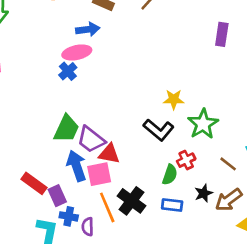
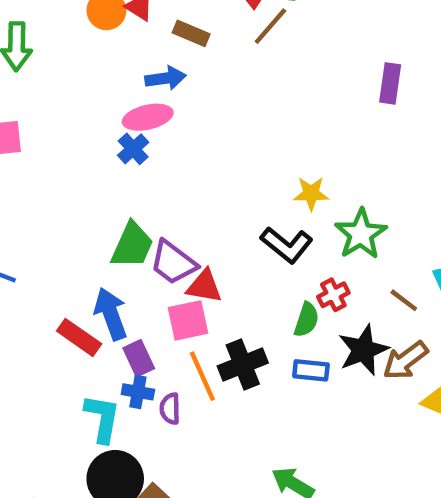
blue arrow: (76, 166) -> (111, 314), moved
black star: (204, 193) -> (363, 350), size x1.6
purple rectangle: (57, 196) -> (139, 358), moved
black cross: (131, 201) -> (243, 364), turned 32

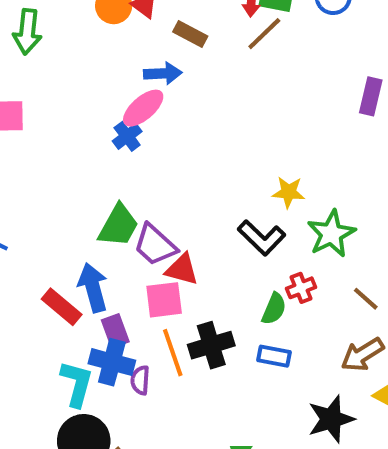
pink ellipse: (148, 117) -> (143, 108), turned -33
black star: (363, 350) -> (331, 419), moved
blue cross: (138, 392) -> (112, 362), size x1.5

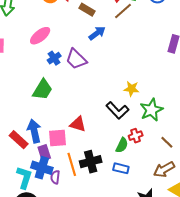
blue arrow: (163, 73) -> (97, 33), moved, turned -36
pink ellipse: (143, 108) -> (40, 36), moved
green trapezoid: (118, 226) -> (42, 90), moved
purple trapezoid: (155, 245) -> (76, 59), moved
pink square: (164, 300) -> (58, 138), moved

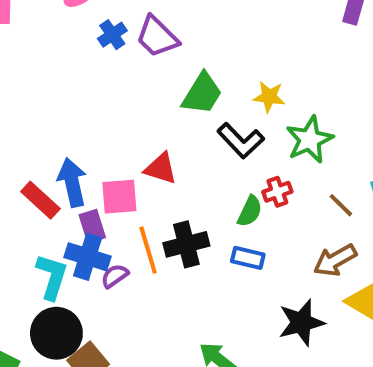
green trapezoid: (42, 90) -> (202, 94), moved
purple semicircle: (55, 177) -> (115, 276), turned 48

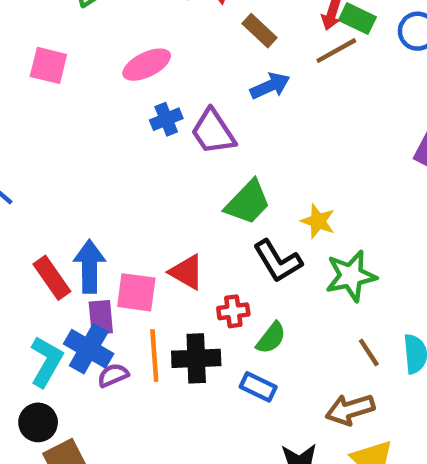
red cross: (277, 192) -> (233, 311), moved
black circle: (56, 333) -> (38, 422), size x0.7

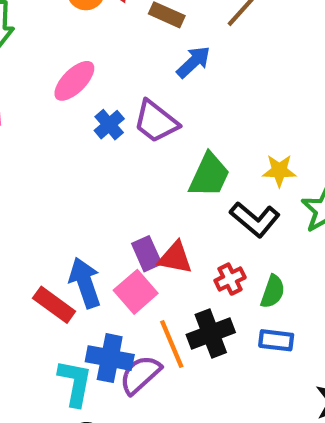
pink square: (136, 292) -> (136, 292), turned -30
purple rectangle: (101, 317) -> (147, 254), moved
purple semicircle: (113, 375) -> (140, 375), size x1.5

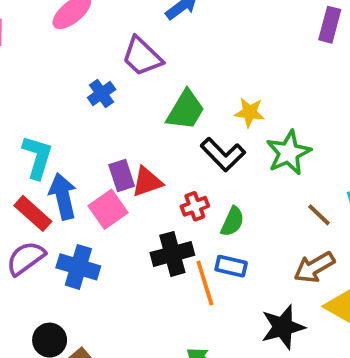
blue cross: (109, 125) -> (102, 94), moved
red triangle: (175, 258) -> (147, 182), turned -36
orange line: (172, 344) -> (205, 283), moved
purple semicircle: (140, 375) -> (26, 258), moved
cyan L-shape: (75, 383) -> (37, 157), moved

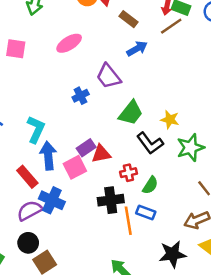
purple rectangle: (122, 176) -> (86, 148), turned 66
red rectangle: (33, 213) -> (27, 177), moved
purple semicircle: (26, 258) -> (29, 211), moved

